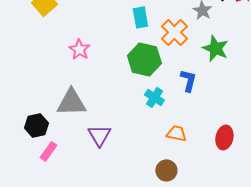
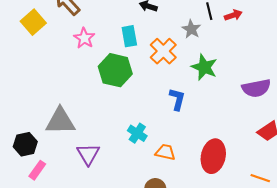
pink star: (79, 49) -> (84, 38), moved
green hexagon: (144, 59) -> (115, 70), moved
cyan cross: (154, 97) -> (137, 133), moved
red ellipse: (224, 137) -> (213, 156), size x1.4

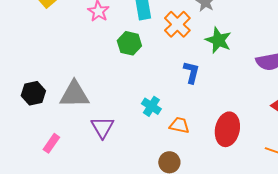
green hexagon: (115, 70) -> (129, 43), size x0.7
black hexagon: (25, 144) -> (33, 93), moved

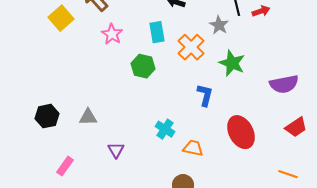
gray triangle: (74, 94) -> (88, 117), size x0.6
purple triangle: (102, 127) -> (116, 150), size x0.7
red ellipse: (227, 129) -> (241, 132), moved, turned -40

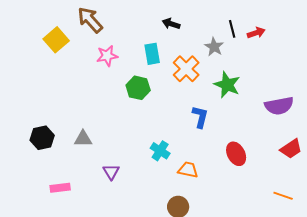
pink star: (112, 34) -> (107, 56), turned 30
red ellipse: (241, 132) -> (236, 154), size x0.7
pink rectangle: (65, 166) -> (60, 188), turned 48

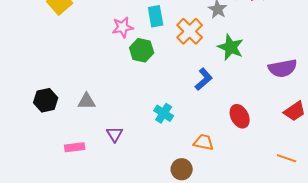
pink star: (107, 56) -> (123, 27), moved
blue L-shape: (200, 117) -> (204, 79), turned 35
orange trapezoid: (188, 170) -> (204, 142), moved
pink rectangle: (60, 188) -> (75, 147), moved

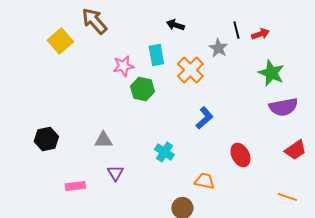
green star: (231, 47) -> (271, 73), moved
gray triangle: (87, 101) -> (103, 140), moved

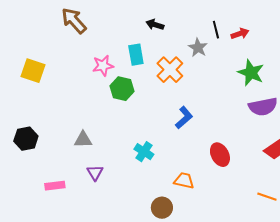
yellow square: (60, 41) -> (33, 71), moved, turned -30

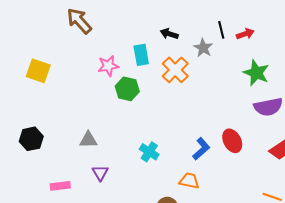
black arrow: (155, 25) -> (169, 34), moved
blue L-shape: (184, 118) -> (201, 149), moved
red ellipse: (220, 155) -> (232, 141), moved

